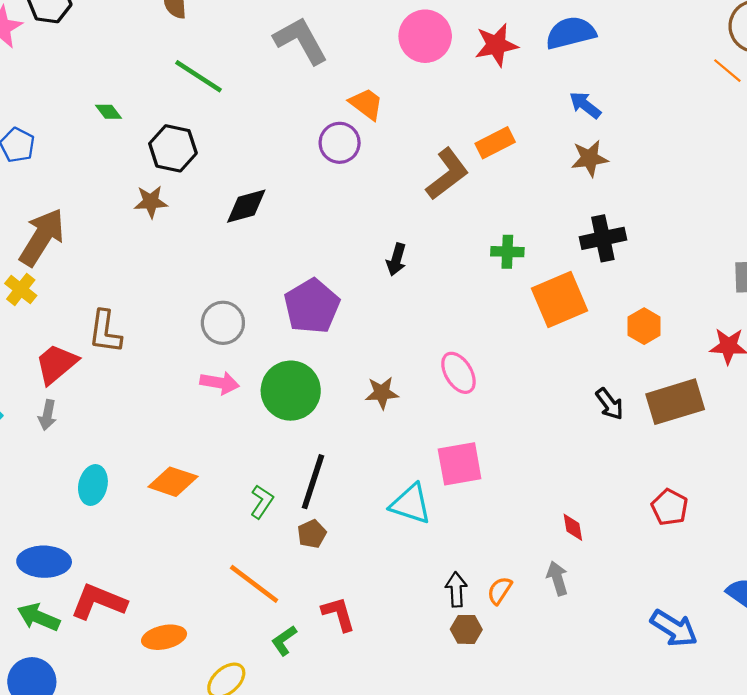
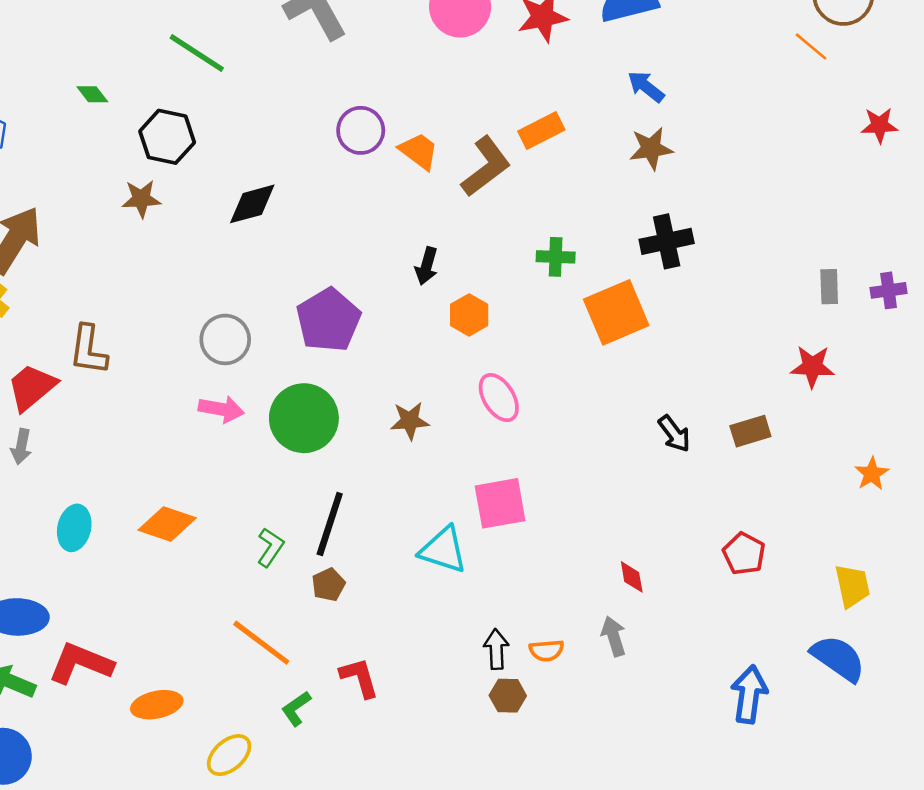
orange trapezoid: (366, 104) -> (419, 151), moved
orange hexagon: (644, 326) -> (469, 315), moved
brown rectangle: (675, 402) -> (750, 431), size x0.6
orange semicircle: (500, 591) -> (547, 650), turned -128
blue arrow: (674, 628) -> (749, 694), turned -114

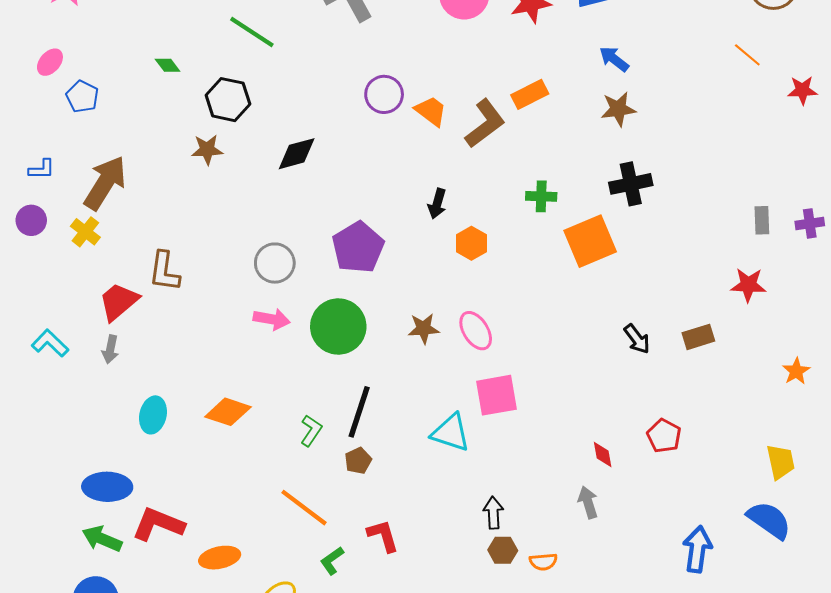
orange line: (811, 47) -> (747, 55), moved
pink ellipse: (499, 398) -> (476, 331), moved
red pentagon: (744, 554) -> (664, 436), moved
orange semicircle: (547, 650) -> (543, 562), moved

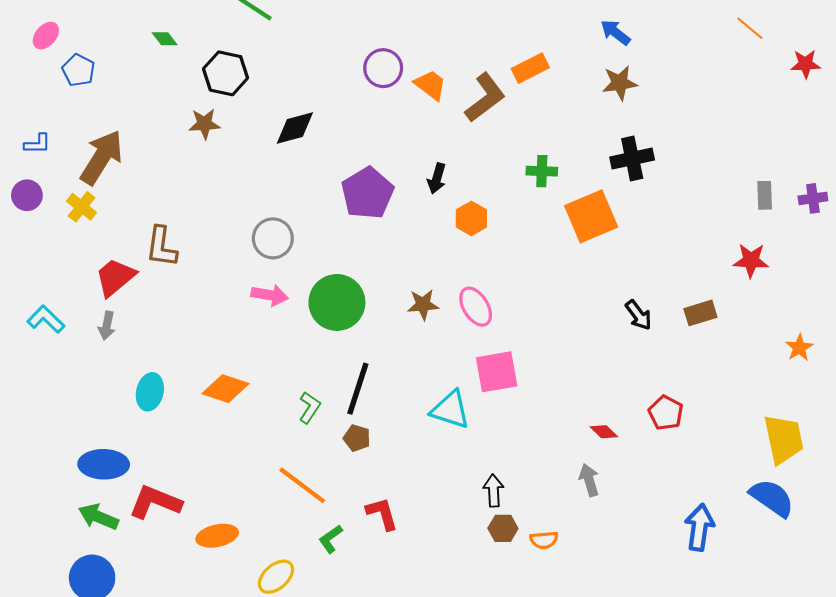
purple pentagon: (358, 247) -> (367, 193), moved
red diamond: (603, 455) -> (604, 432), turned -36
brown pentagon: (358, 461) -> (357, 438), turned -30
yellow trapezoid: (781, 462) -> (783, 439), size x1.4

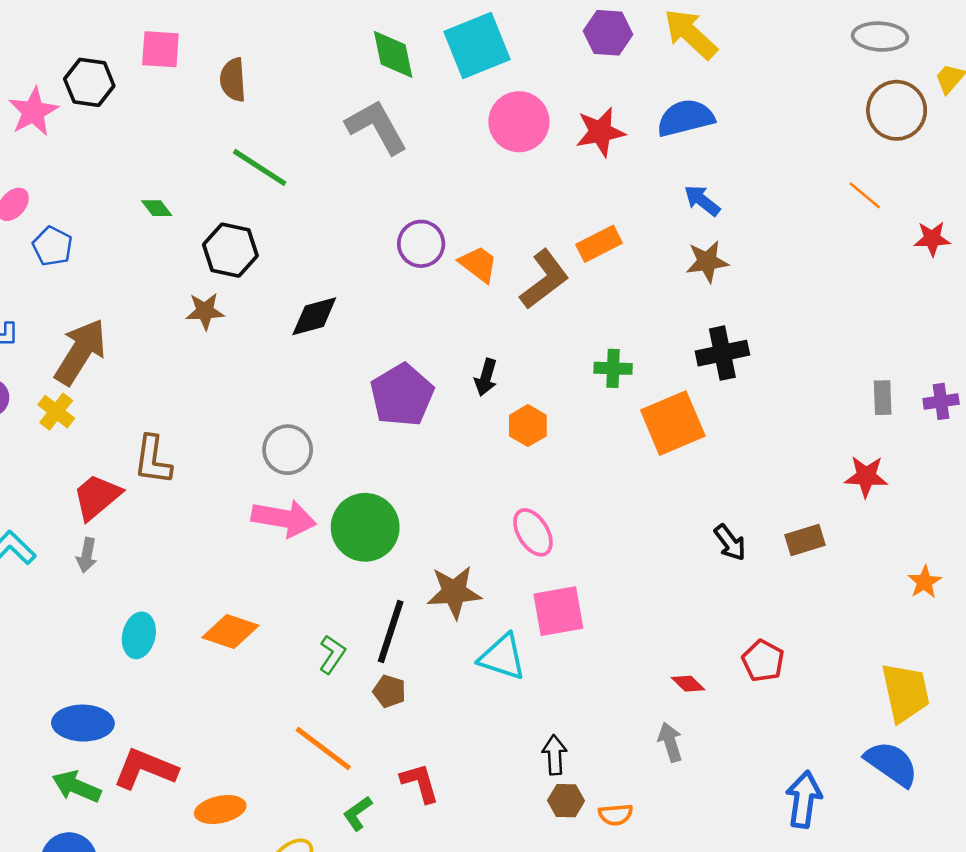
pink arrow: (270, 295) -> (284, 518), size x1.4
brown star: (423, 305) -> (454, 592), moved, size x1.4

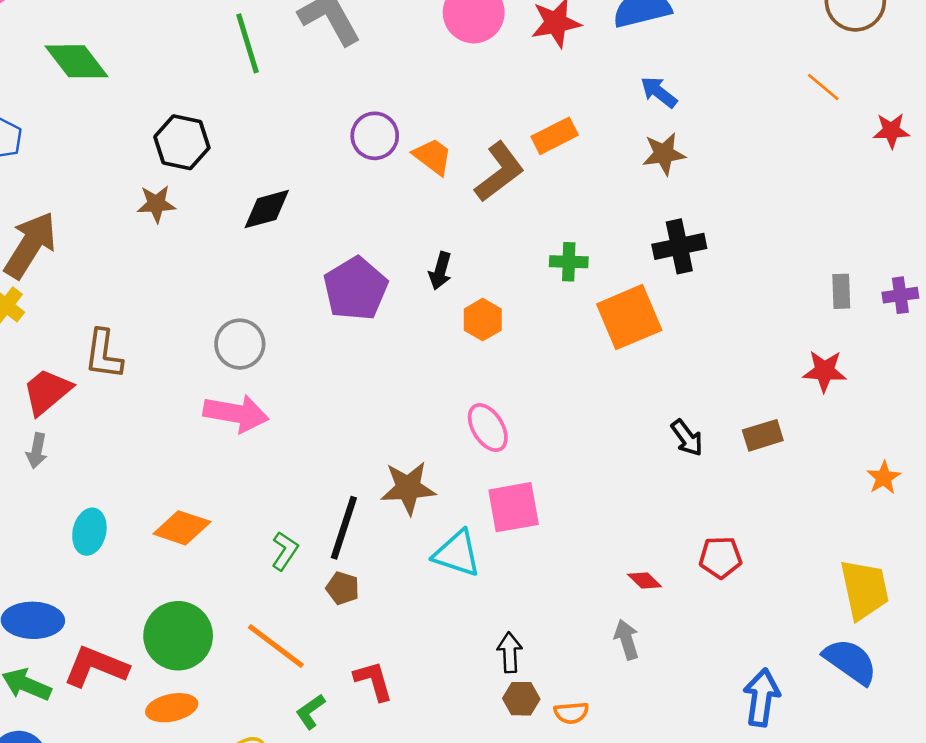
green line: (260, 167) -> (248, 43), moved, turned 40
green diamond: (157, 208) -> (77, 61), moved, size x2.0
green circle: (365, 527) -> (178, 636), moved
red pentagon: (763, 661) -> (720, 557), turned -30

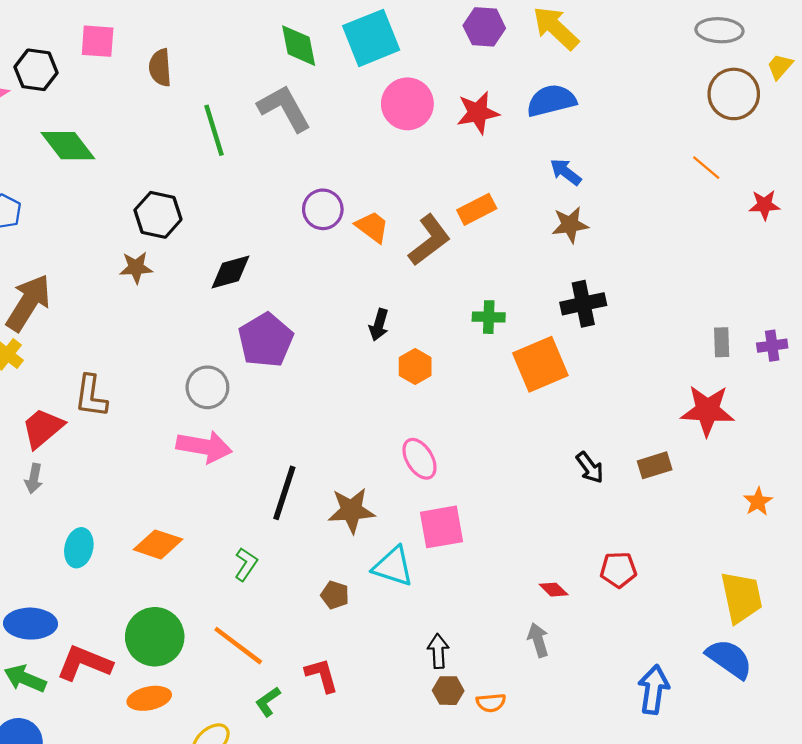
purple pentagon: (355, 289) -> (266, 340), moved
red star: (825, 371) -> (707, 410), size x1.4
black line: (344, 528) -> (284, 493), moved
brown pentagon: (343, 588) -> (335, 595), moved

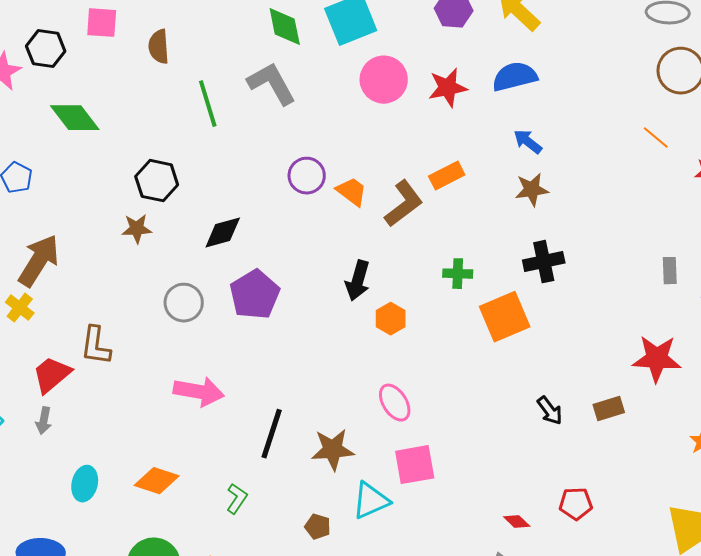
black arrow: (379, 325) -> (358, 281), size x1.4
gray rectangle: (722, 342) -> (670, 271), moved
gray circle: (207, 387) -> (184, 303), moved
cyan triangle: (393, 566) -> (371, 501), turned -42

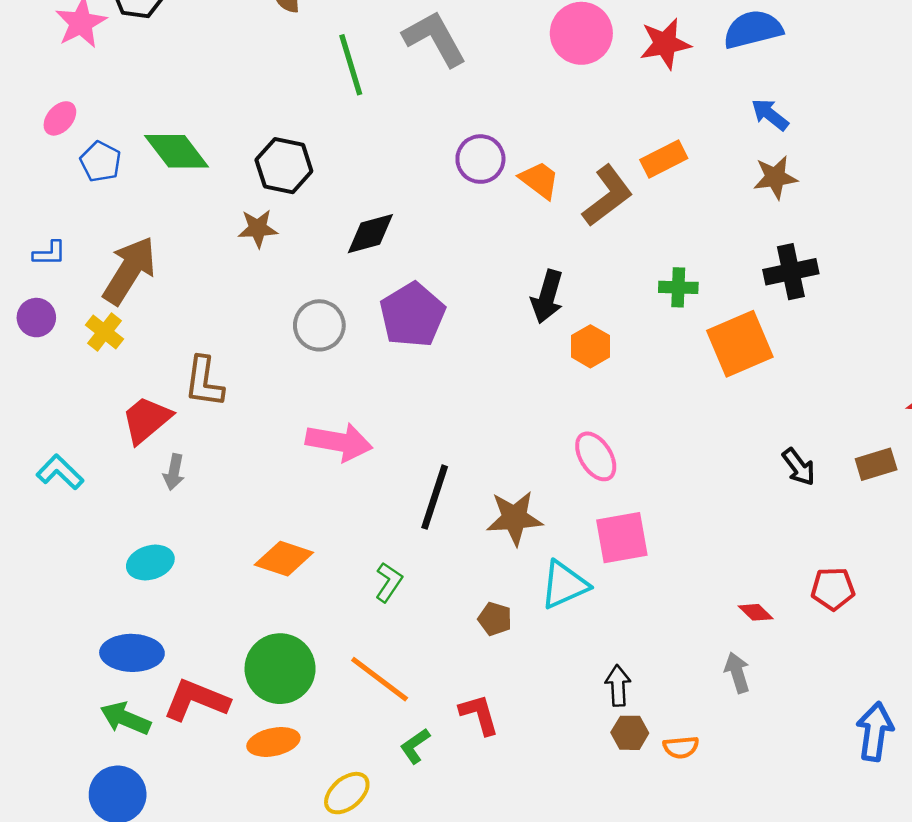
green diamond: (75, 118) -> (177, 151), moved
gray arrow: (44, 421) -> (174, 472), moved
cyan ellipse: (85, 484) -> (150, 563), moved, turned 60

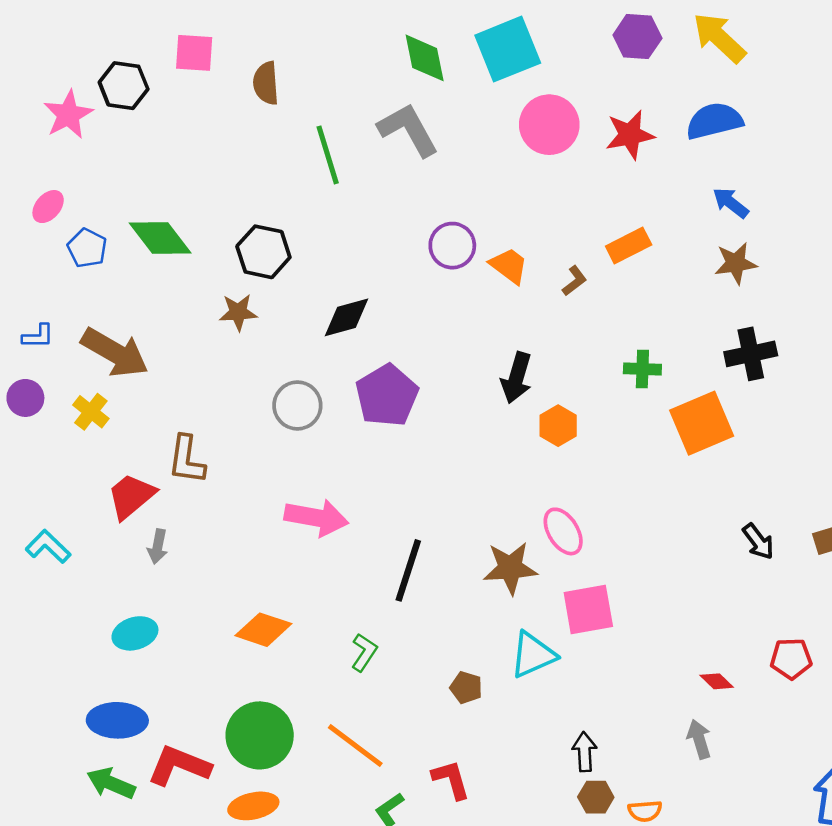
brown L-shape: (608, 196) -> (574, 281), size x0.5
brown arrow: (129, 270) -> (115, 353), turned 88
brown star: (515, 518) -> (510, 568), moved

